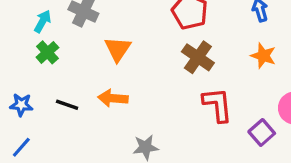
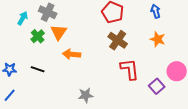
orange triangle: (118, 49) -> (59, 32), moved
green cross: (47, 52) -> (38, 36), moved
orange arrow: (113, 98) -> (72, 54), moved

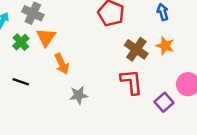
brown cross: (118, 40) -> (136, 49), moved
orange arrow: (72, 54) -> (62, 64), turned -120
gray star: (86, 95) -> (79, 95), moved

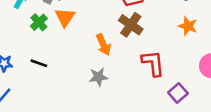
brown cross: (136, 49) -> (131, 25), moved
orange arrow: (62, 64) -> (103, 45), moved
purple square: (164, 102) -> (178, 93), moved

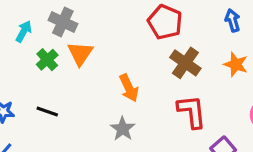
brown cross: (131, 25) -> (185, 63), moved
gray star: (98, 77) -> (123, 129), turned -30

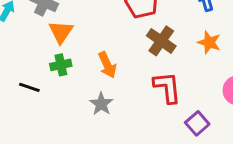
green cross: (47, 60) -> (61, 65), moved, turned 30

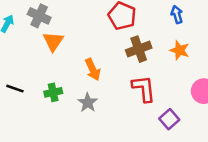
brown cross: (161, 41) -> (139, 49), turned 35
green cross: (61, 65) -> (53, 92), moved
black line: (29, 87) -> (15, 89), moved

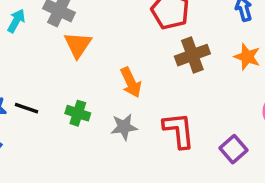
red L-shape: (144, 89) -> (179, 130), moved
green cross: (53, 92) -> (78, 113), turned 30
gray star: (88, 103) -> (124, 127), turned 30

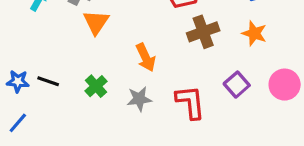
green cross: (78, 113) -> (96, 86), turned 30
purple square: (233, 149) -> (237, 85), moved

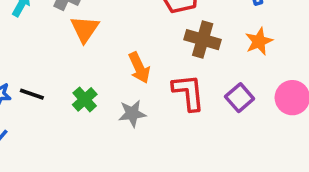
brown cross: (203, 32) -> (203, 40), turned 36
orange star: (254, 33) -> (259, 41), turned 30
red L-shape: (190, 102) -> (189, 92), moved

